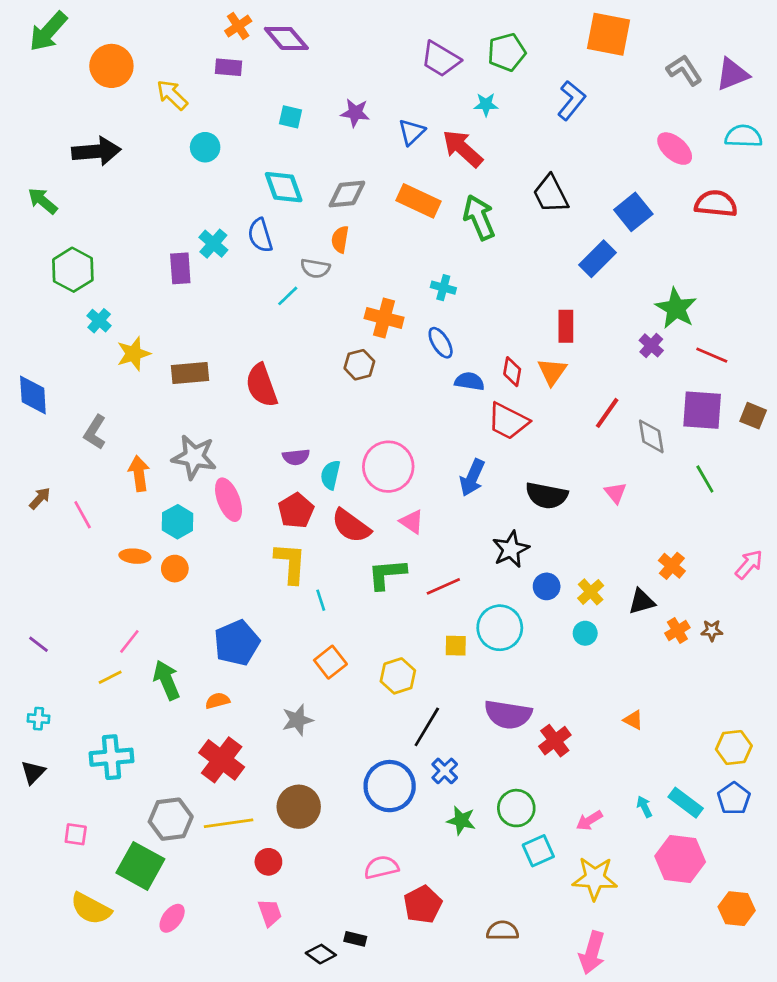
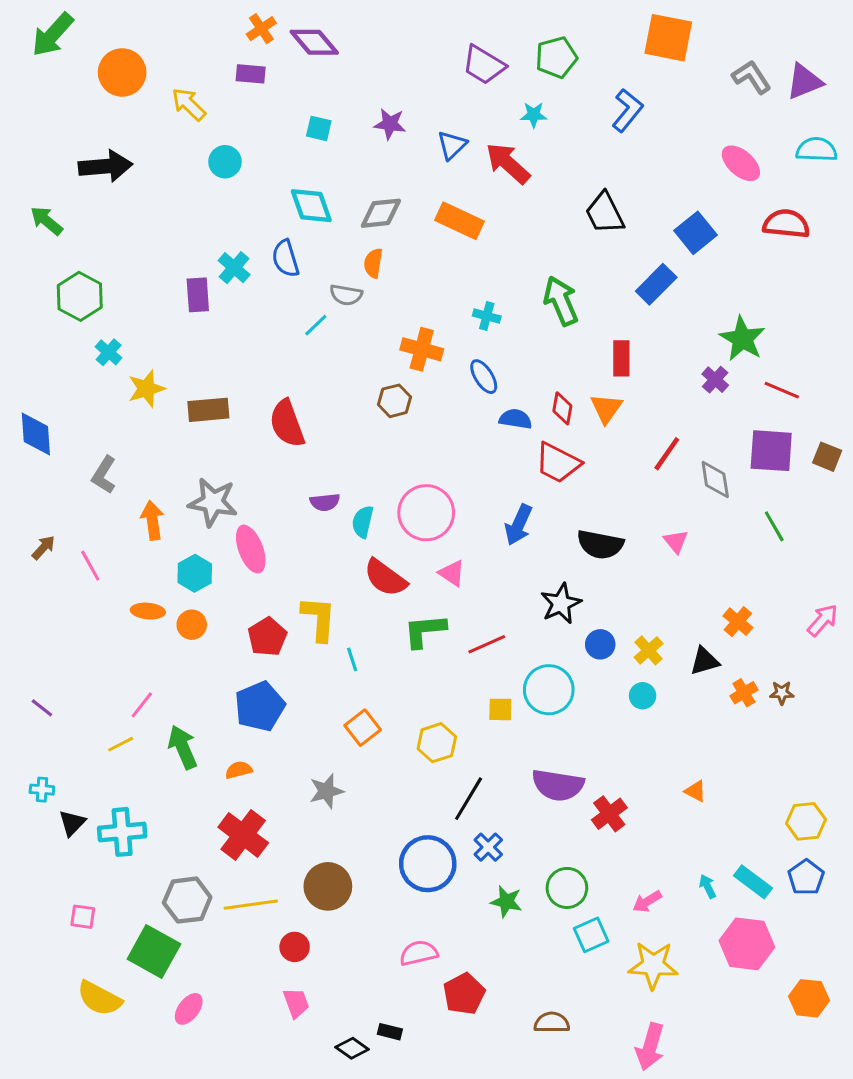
green arrow: (479, 217) -> (561, 301), moved
red pentagon: (296, 511) -> (267, 637), moved
black triangle: (33, 772) -> (72, 823), moved

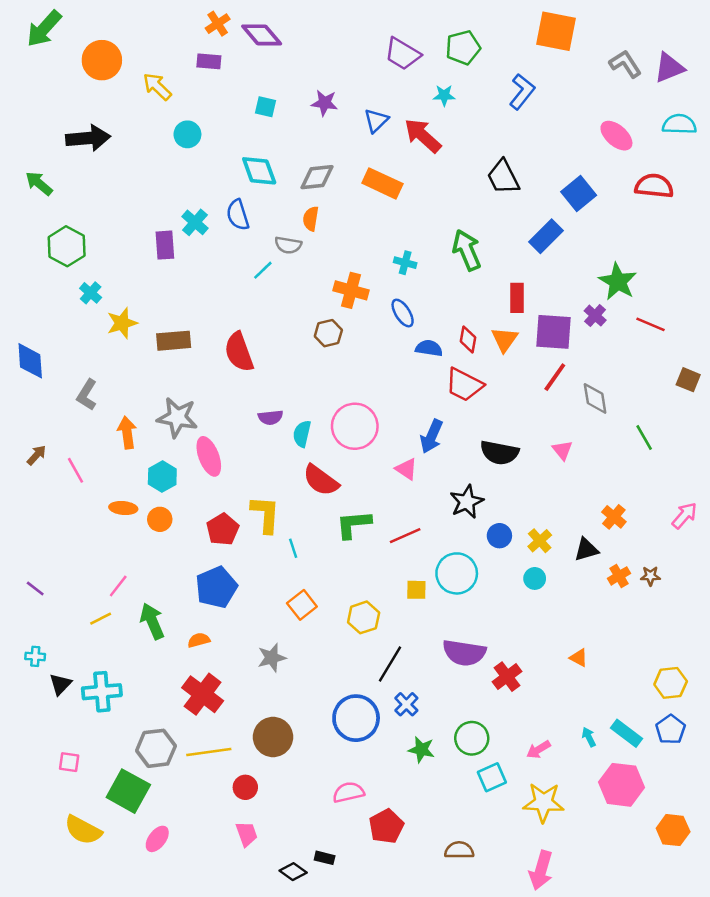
purple square: (771, 451) -> (554, 332), moved
pink triangle: (452, 573) -> (406, 469), moved

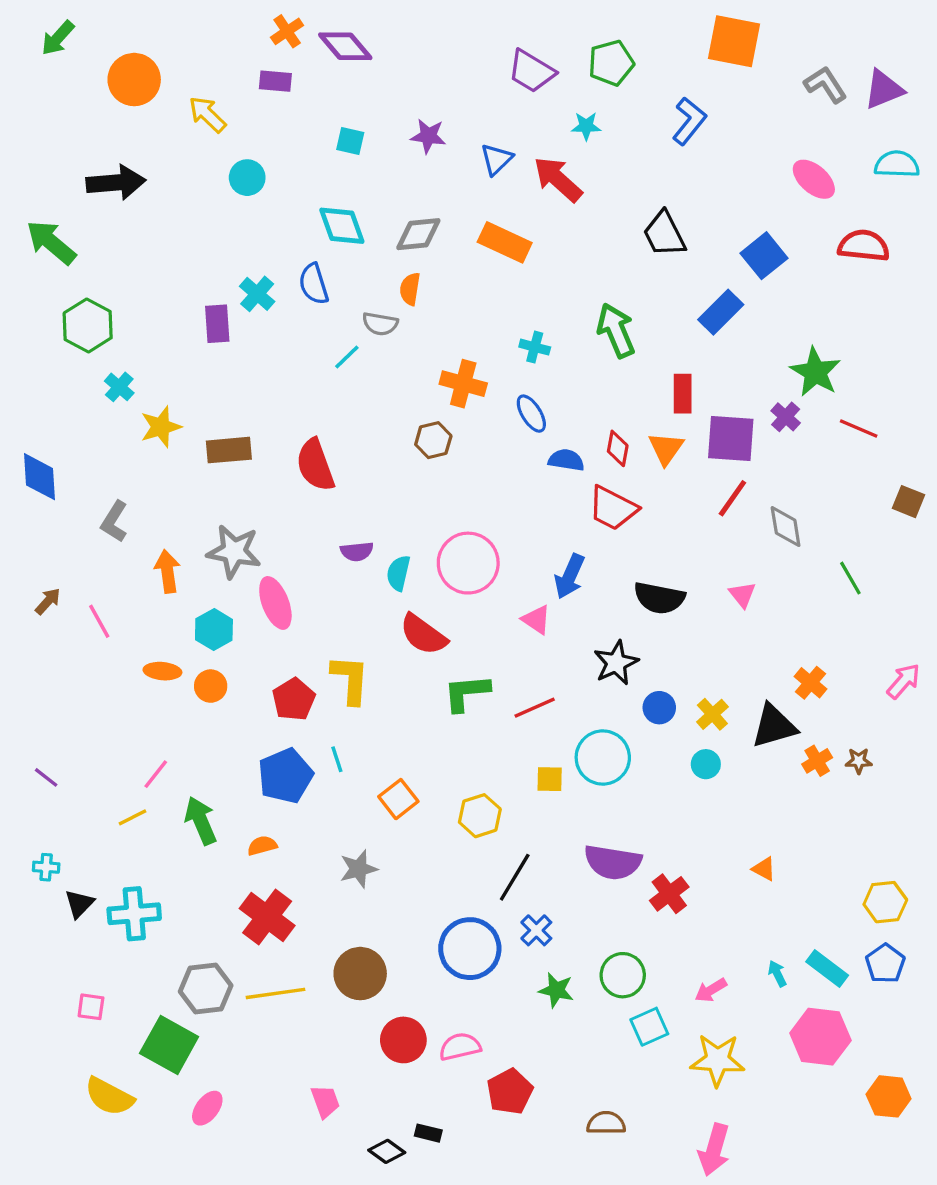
green arrow: (44, 29) -> (58, 38), size x0.7
green arrow: (39, 183) -> (51, 242), size x1.4
cyan line: (293, 548) -> (337, 759), moved
black triangle: (586, 550) -> (774, 726), size x1.4
red circle: (245, 787) -> (403, 1040), moved, size x1.4

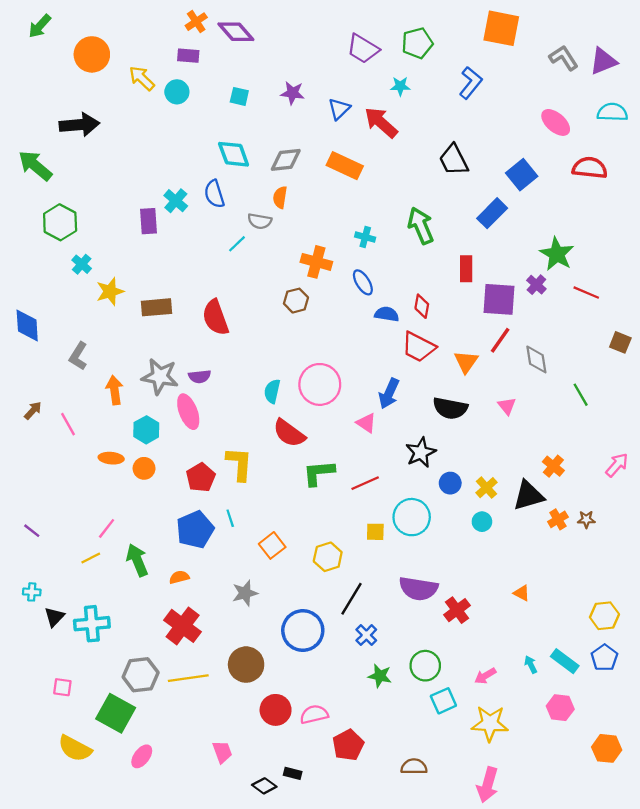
cyan circle: (247, 178) -> (177, 92), moved
orange triangle: (666, 448) -> (466, 362), moved
purple semicircle: (357, 551) -> (200, 376), moved
blue circle: (470, 949) -> (303, 631), moved
pink hexagon: (820, 1037) -> (560, 708), size x0.7

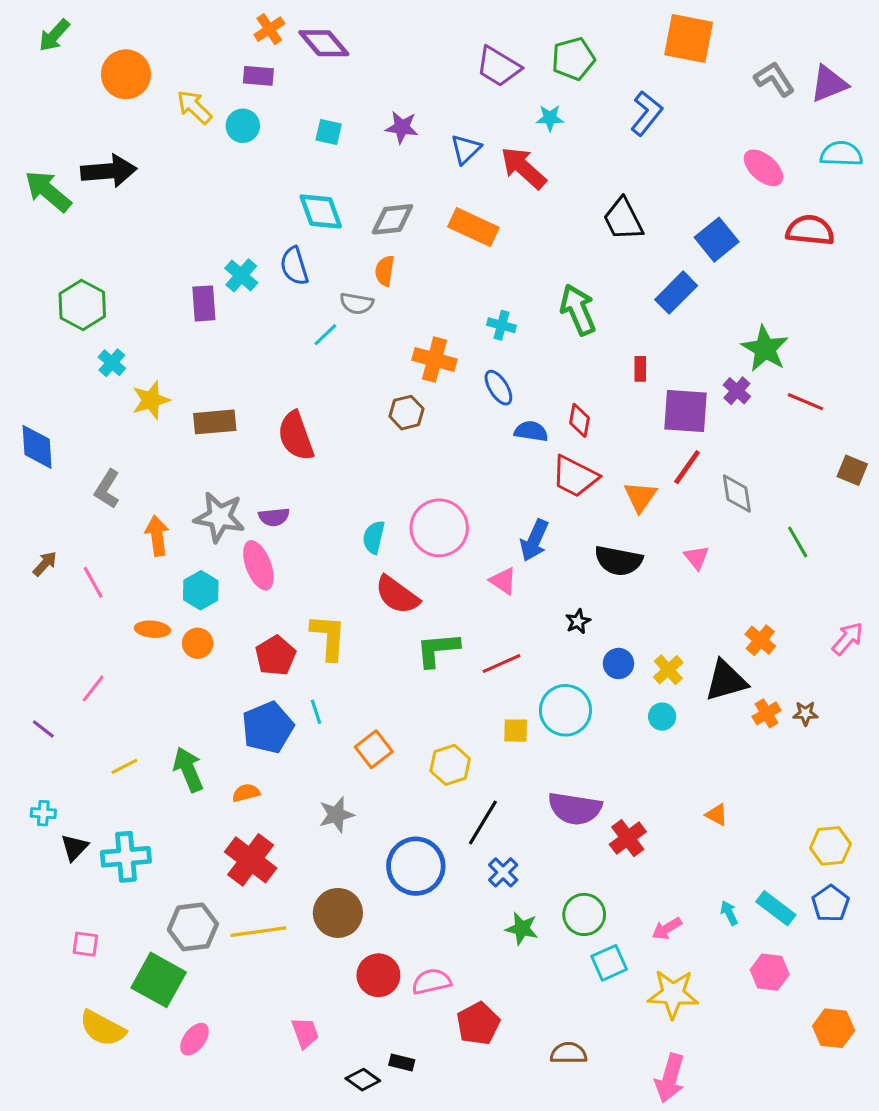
green arrow: (35, 166) -> (48, 191), moved
red rectangle: (466, 269) -> (640, 369), size x0.7
black star: (421, 452) -> (578, 621), size x0.6
pink line: (107, 528) -> (93, 688), moved

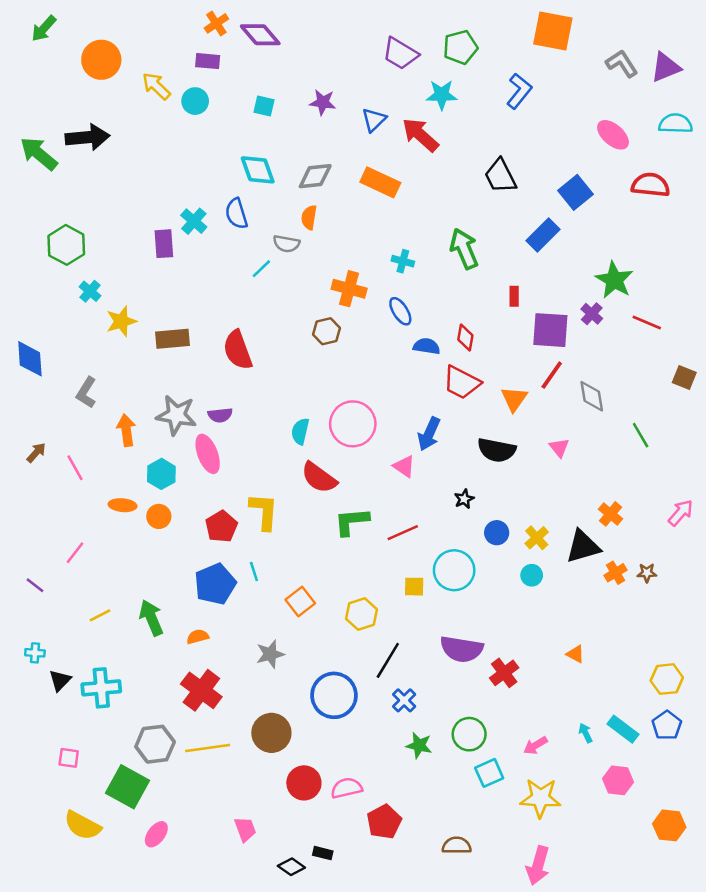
cyan star: (550, 118) -> (442, 95), size x1.4

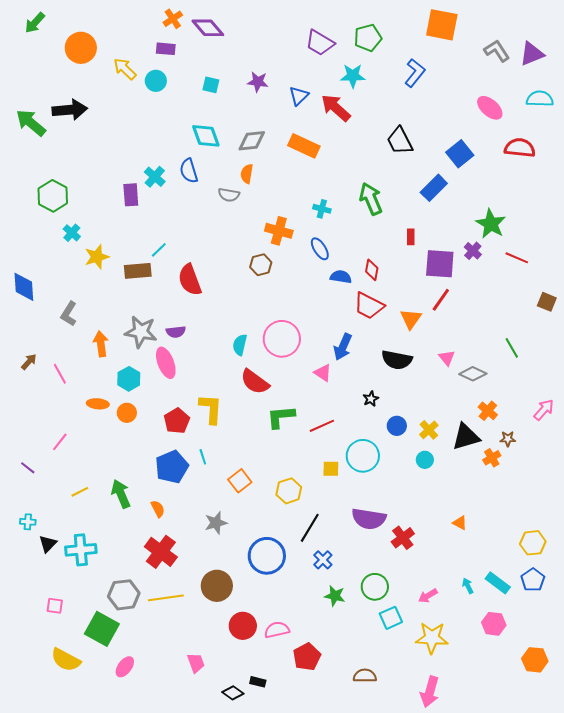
cyan line: (261, 269) -> (159, 250), moved
gray diamond: (592, 396) -> (473, 374), moved, turned -56
brown star: (647, 573) -> (508, 439), moved
orange semicircle: (198, 637) -> (158, 509), turned 78

